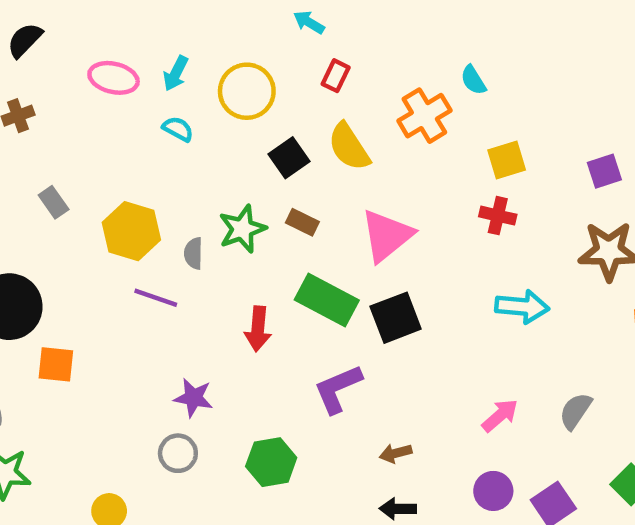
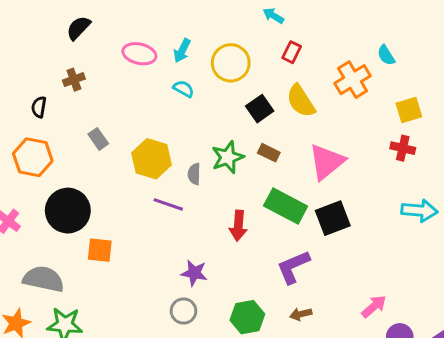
pink arrow: (500, 415) -> (374, 306), moved
brown arrow: (396, 453) -> (301, 314), moved

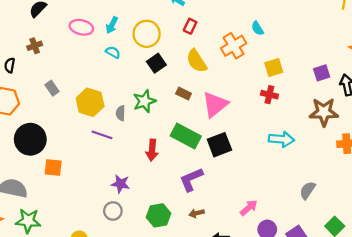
black square: (260, 109) -> (156, 63), moved
brown rectangle: (269, 153) -> (184, 94), moved

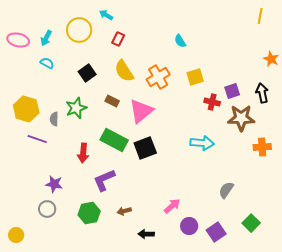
yellow circle: (147, 34) -> (79, 30), moved
orange cross: (234, 46) -> (158, 77), moved
purple square: (322, 73) -> (232, 91), moved
red cross: (269, 95) -> (212, 102), moved
purple L-shape: (191, 179) -> (104, 180), moved

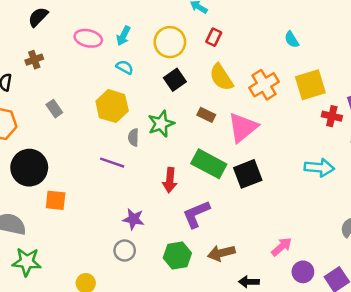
yellow circle: (79, 30) -> (170, 42), moved
yellow square: (195, 77) -> (310, 85), size x1.4
yellow hexagon: (26, 109) -> (112, 106), moved
brown arrow: (124, 211) -> (221, 253), size x1.5

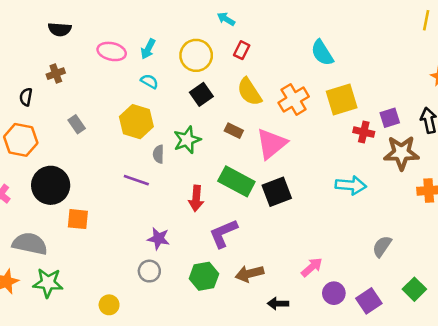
black semicircle: (38, 17) -> (60, 29), turned -130
cyan semicircle: (292, 40) -> (322, 53), size x1.5

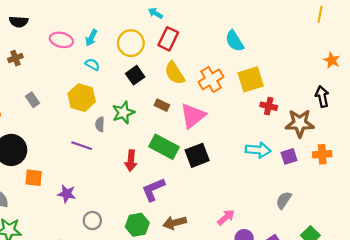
red rectangle: (242, 50) -> (168, 39), size x1.5
purple square: (390, 118) -> (289, 156), moved
purple star: (158, 239) -> (67, 194), moved

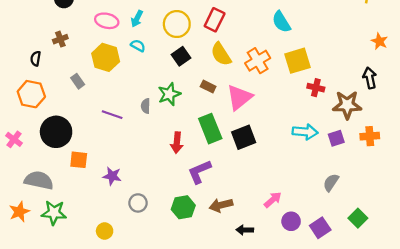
yellow hexagon: (82, 98) -> (106, 57), moved
purple line: (82, 146) -> (112, 115), moved
green rectangle: (164, 147) -> (210, 129), turned 40

